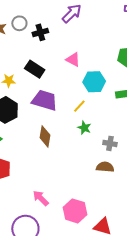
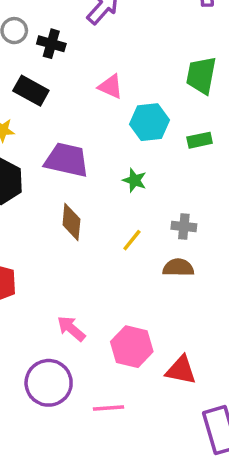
black cross: (40, 32) -> (51, 44), turned 35
black rectangle: (35, 69) -> (31, 91), moved
yellow line: (79, 106) -> (132, 240), moved
green star: (84, 128) -> (134, 180), moved

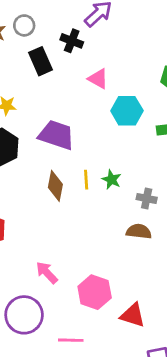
black cross: (51, 44) -> (72, 41), moved
black rectangle: (31, 91) -> (41, 61), moved, turned 32
green star: (134, 180) -> (112, 180), moved
yellow line: (132, 240) -> (86, 180), moved, turned -48

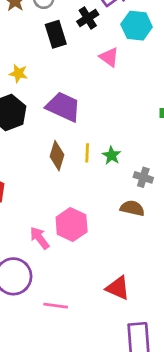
black cross: (72, 41) -> (88, 18), turned 30
cyan hexagon: (127, 111) -> (137, 26), moved
pink hexagon: (95, 292) -> (72, 224), moved

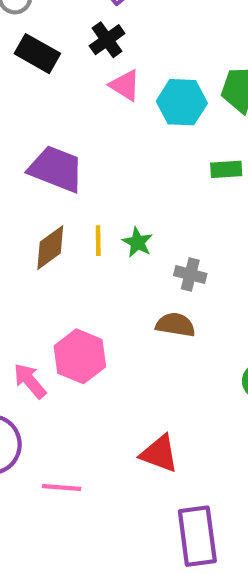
black cross: (88, 18) -> (107, 40), moved
cyan hexagon: (137, 26) -> (182, 102), moved
black rectangle: (56, 34) -> (37, 54), turned -40
brown diamond: (57, 156) -> (50, 248), turned 40

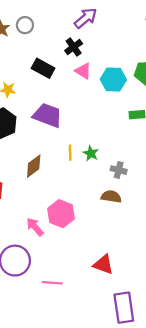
black rectangle: (37, 54) -> (43, 68), moved
brown diamond: (50, 248) -> (34, 166), moved

